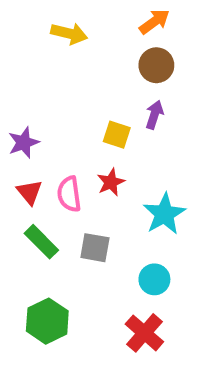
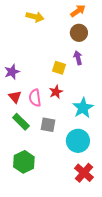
purple arrow: (154, 115) -> (78, 58), turned -32
cyan circle: (154, 279) -> (78, 141), size x1.5
red cross: (144, 333) -> (84, 173), moved

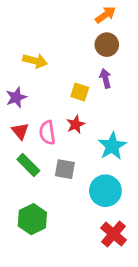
yellow arrow: (35, 17) -> (35, 61), moved

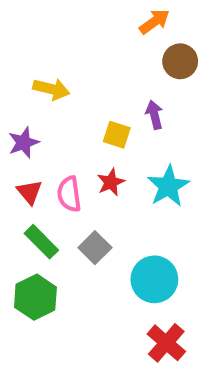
brown circle: (107, 45) -> (180, 61), moved
cyan star: (112, 146) -> (168, 186), moved
gray square: (65, 169) -> (95, 248), turned 35
green hexagon: (32, 219) -> (35, 297), moved

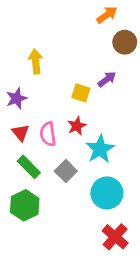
yellow arrow: (51, 89) -> (36, 61), turned -110
purple arrow: (154, 115) -> (107, 79), turned 66
cyan star: (168, 186) -> (100, 149), moved

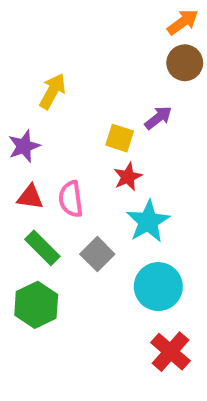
orange arrow: (107, 15) -> (183, 22), moved
yellow arrow: (36, 61) -> (52, 91), turned 35
red star: (77, 126) -> (128, 177), moved
red triangle: (21, 133) -> (30, 197), turned -42

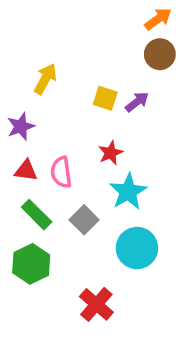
yellow square: (120, 138) -> (105, 98), moved
red cross: (170, 352) -> (96, 304), moved

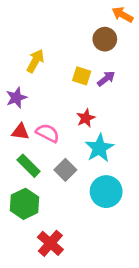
orange arrow: (158, 19) -> (122, 15), turned -115
brown circle: (160, 54) -> (105, 39), moved
pink semicircle: (61, 172) -> (48, 133), turned 125
red cross: (96, 304) -> (50, 243), moved

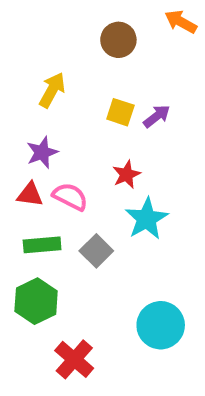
brown circle: (105, 39) -> (118, 40), moved
purple star: (16, 98) -> (42, 152), moved
green rectangle: (29, 166) -> (42, 245), turned -50
cyan circle: (106, 192) -> (161, 325), moved

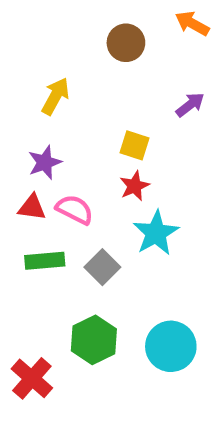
yellow square: (120, 112) -> (135, 145), moved
purple arrow: (157, 116) -> (190, 105), moved
green hexagon: (36, 301) -> (94, 340), moved
red cross: (74, 359) -> (32, 378), moved

